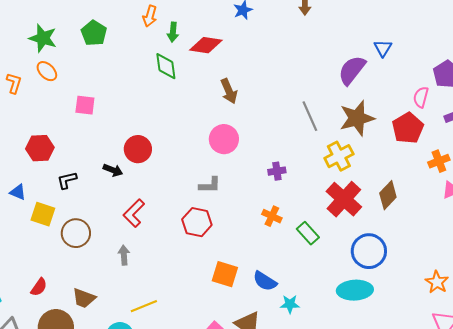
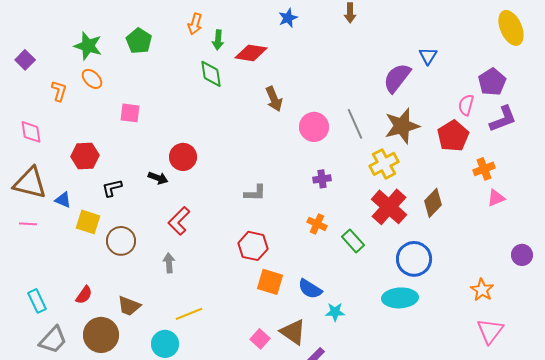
pink circle: (224, 139) -> (314, 127), moved
red hexagon: (197, 222) -> (253, 246), moved

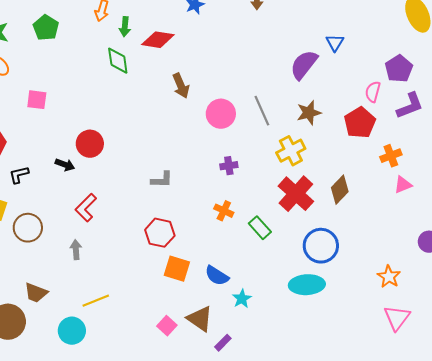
brown star: (402, 126) -> (309, 113), size x0.7
cyan star: (335, 312) -> (242, 299), turned -30

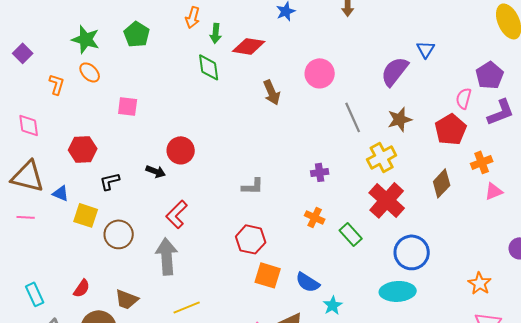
pink circle: (221, 114) -> (320, 73), moved
brown diamond: (340, 190) -> (442, 183), moved
gray arrow: (76, 250) -> (167, 256), size x1.8

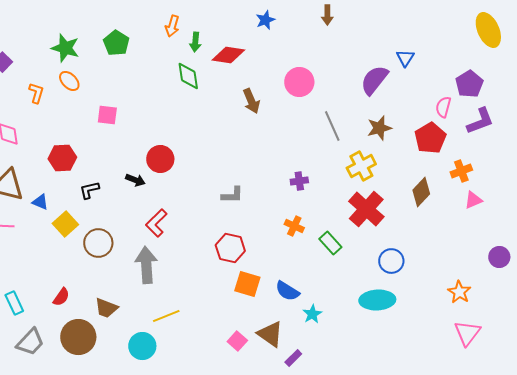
yellow square: (86, 215) -> (65, 224), turned 30
blue circle: (412, 252) -> (391, 261), size x0.7

